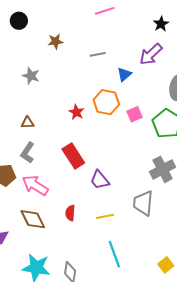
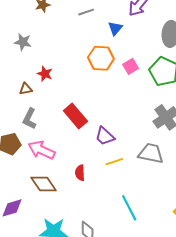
red star: (76, 112) -> (45, 74), moved
gray trapezoid: (143, 203) -> (151, 153), turned 104
yellow line: (105, 216) -> (114, 162), moved

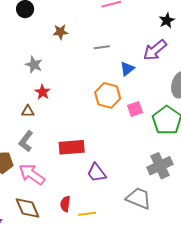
red star: (45, 74) -> (43, 92), moved
red rectangle: (75, 116) -> (72, 147), turned -65
yellow line: (114, 162) -> (87, 214), moved

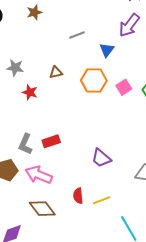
brown star: (60, 32) -> (34, 12), moved
brown triangle: (28, 111) -> (56, 72), moved
red rectangle: (72, 147) -> (51, 141), moved, size x0.7

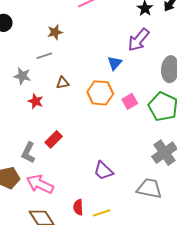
brown star: (34, 12) -> (55, 32), moved
gray line: (77, 35) -> (44, 56), moved
red rectangle: (51, 141) -> (54, 139), moved, turned -30

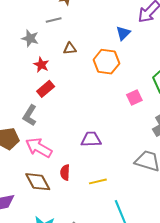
pink square: (130, 101) -> (134, 97), moved
red rectangle: (54, 139) -> (46, 89), moved
purple trapezoid: (103, 171) -> (91, 139), moved, turned 130
red semicircle: (78, 207) -> (65, 172), moved

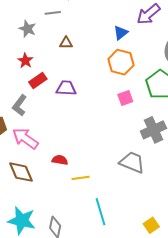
orange hexagon: (106, 62) -> (121, 62), moved
red star: (41, 65) -> (25, 61), moved
purple trapezoid: (91, 139) -> (66, 88), moved
red semicircle: (65, 172) -> (60, 160), moved, turned 91

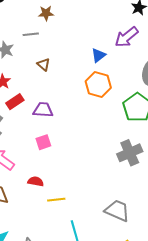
brown triangle: (66, 43) -> (44, 64), turned 40
pink square: (125, 98) -> (43, 142), moved
gray trapezoid: (132, 162) -> (117, 211), moved

